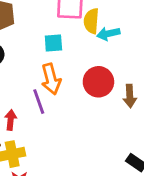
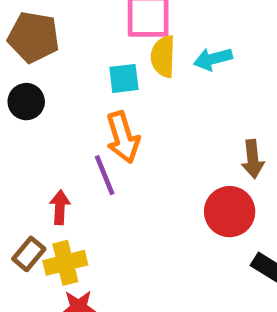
yellow semicircle: (91, 21) -> (163, 56), moved
red circle: (98, 82) -> (230, 212), moved

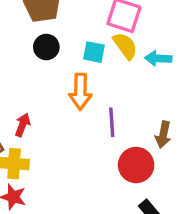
yellow semicircle: (163, 56) -> (125, 46), turned 124
black circle: (26, 102) -> (46, 47), moved
purple line: (105, 175) -> (112, 122), moved

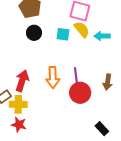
orange arrow: (80, 92) -> (53, 77), moved
red arrow: (23, 125) -> (22, 81), size x1.5
red circle: (136, 165) -> (80, 93), moved

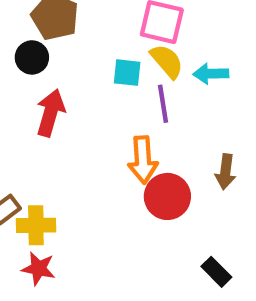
black circle: (34, 33) -> (32, 57), moved
purple line: (76, 76) -> (163, 104), moved
orange arrow: (53, 77) -> (143, 160), moved
red arrow: (22, 81) -> (50, 113), moved

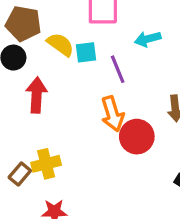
yellow semicircle: (167, 61) -> (60, 44), moved
yellow cross: (36, 225) -> (46, 164), moved

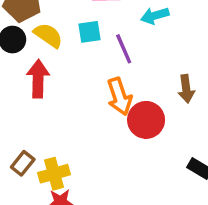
yellow semicircle: (60, 44) -> (48, 35), moved
yellow cross: (46, 164) -> (54, 174), moved

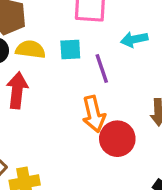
yellow semicircle: (48, 35) -> (30, 49), turned -32

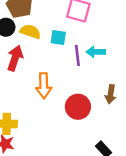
cyan arrow: (134, 39) -> (96, 52), moved
orange arrow: (94, 114) -> (44, 86), moved

